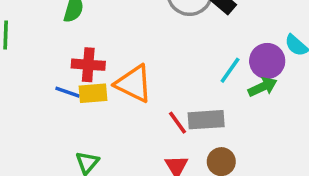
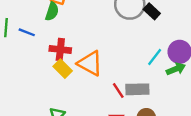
blue line: (68, 92) -> (27, 32), moved
yellow rectangle: (93, 93) -> (63, 69), turned 48

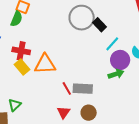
cyan line: (155, 57) -> (112, 44), moved
orange triangle: (90, 63) -> (45, 64), turned -35

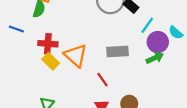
orange triangle: (45, 64) -> (76, 55), turned 50
gray rectangle: (83, 89) -> (118, 51), moved

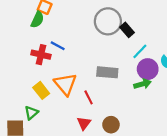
blue line: (16, 29) -> (58, 46), moved
orange triangle: (76, 55) -> (65, 84), moved
yellow rectangle: (51, 61) -> (41, 90), moved

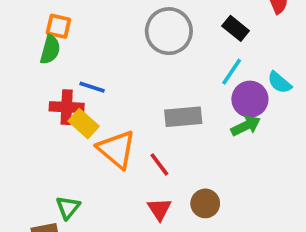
black rectangle: (127, 30) -> (236, 28), moved
yellow rectangle: (41, 90) -> (84, 124), moved

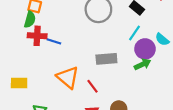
red cross: (67, 107) -> (37, 36), moved
yellow rectangle: (84, 124) -> (19, 83), moved, turned -42

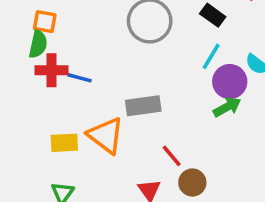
gray rectangle: (106, 59) -> (143, 106), moved
yellow rectangle: (19, 83) -> (64, 143), moved
red line: (92, 86) -> (172, 156), moved

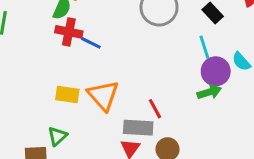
cyan line: (211, 56) -> (204, 47), turned -60
gray rectangle: (143, 106) -> (138, 128), moved
red line: (172, 156) -> (155, 109), moved

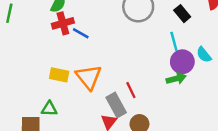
red cross: (69, 32) -> (63, 23), turned -30
gray rectangle: (138, 128) -> (116, 105), turned 55
green triangle: (57, 136) -> (49, 109), turned 42

